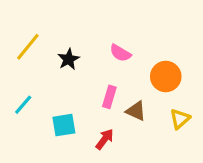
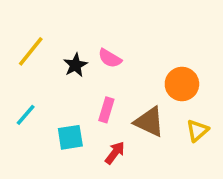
pink semicircle: (120, 53) -> (110, 58), moved
pink rectangle: (109, 97) -> (106, 110), moved
brown triangle: (136, 111) -> (149, 122), size x1.4

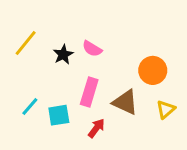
pink rectangle: (106, 110) -> (89, 92), size x1.4
cyan line: (26, 115) -> (30, 107), moved

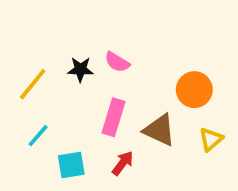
yellow line: (26, 43) -> (33, 84), moved
black star: (63, 54) -> (80, 69), turned 30
cyan square: (59, 115) -> (71, 165), moved

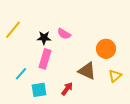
yellow line: (33, 84) -> (13, 30), moved
pink rectangle: (113, 117) -> (45, 59), moved

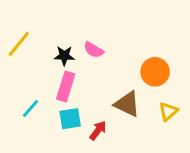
cyan square: (39, 90) -> (70, 119), moved

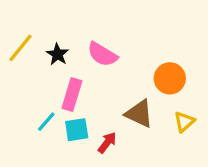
pink semicircle: (94, 50) -> (102, 54), size x1.4
black star: (64, 56) -> (57, 54), moved, turned 30
cyan line: (31, 108) -> (46, 122), moved

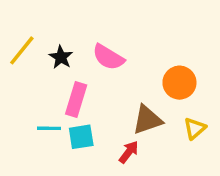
brown triangle: (139, 114) -> (147, 120), turned -44
cyan line: (46, 122) -> (49, 128), turned 50
red arrow: (107, 143) -> (129, 152), moved

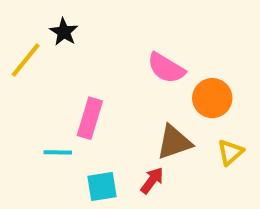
black star: (61, 57) -> (64, 32), moved
pink semicircle: (108, 57) -> (166, 68), moved
cyan square: (81, 137) -> (102, 186), moved

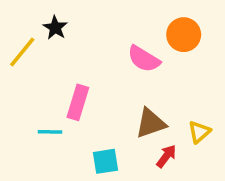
orange circle: (212, 98) -> (184, 35), moved
red arrow: (152, 180) -> (166, 156), moved
cyan square: (102, 186) -> (106, 161), moved

